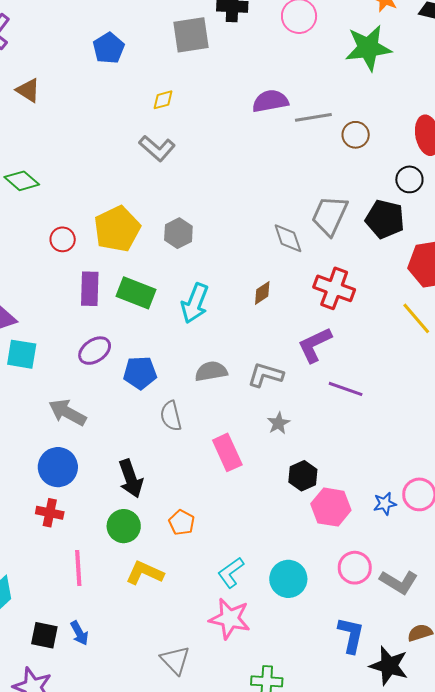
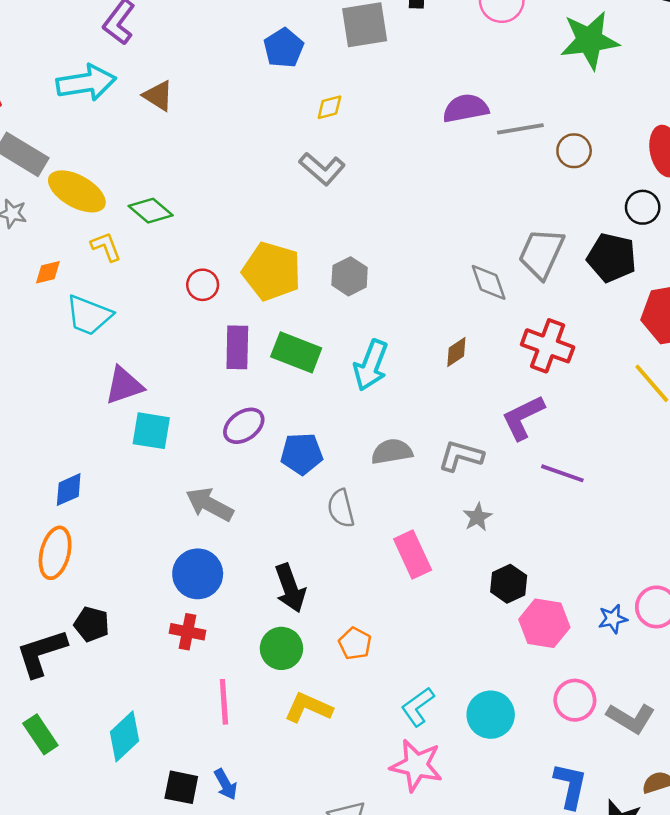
blue pentagon: (109, 48) -> (284, 48), moved
yellow pentagon: (117, 229) -> (272, 271), turned -30

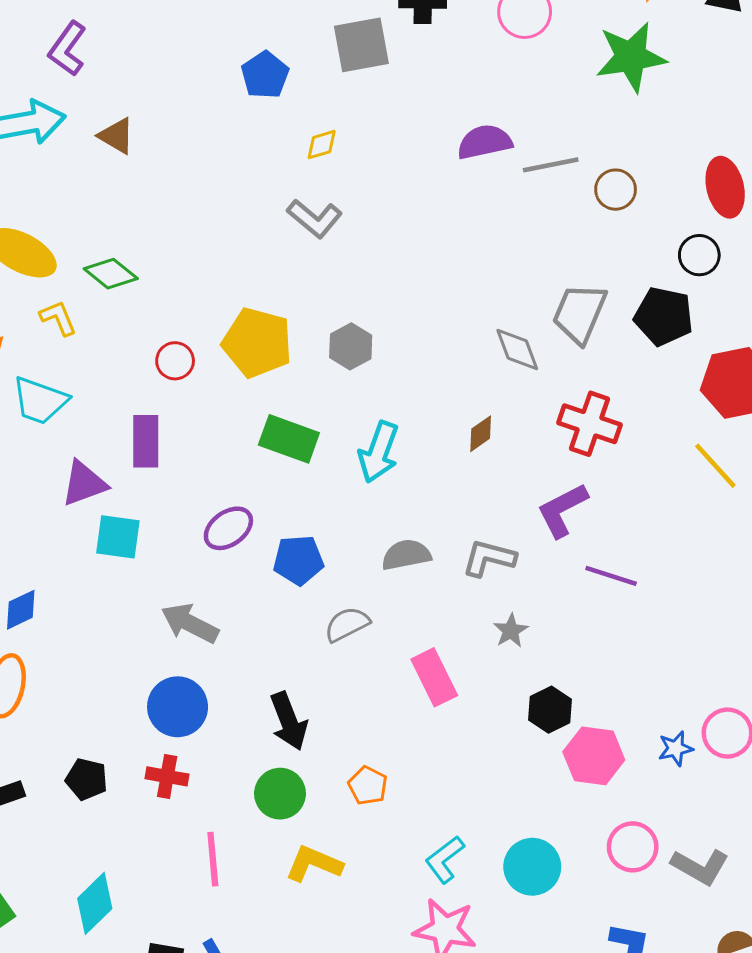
purple rectangle: (237, 347) -> (146, 441), moved
gray semicircle: (341, 508) -> (347, 624), turned 78
black pentagon: (92, 624) -> (87, 779), moved

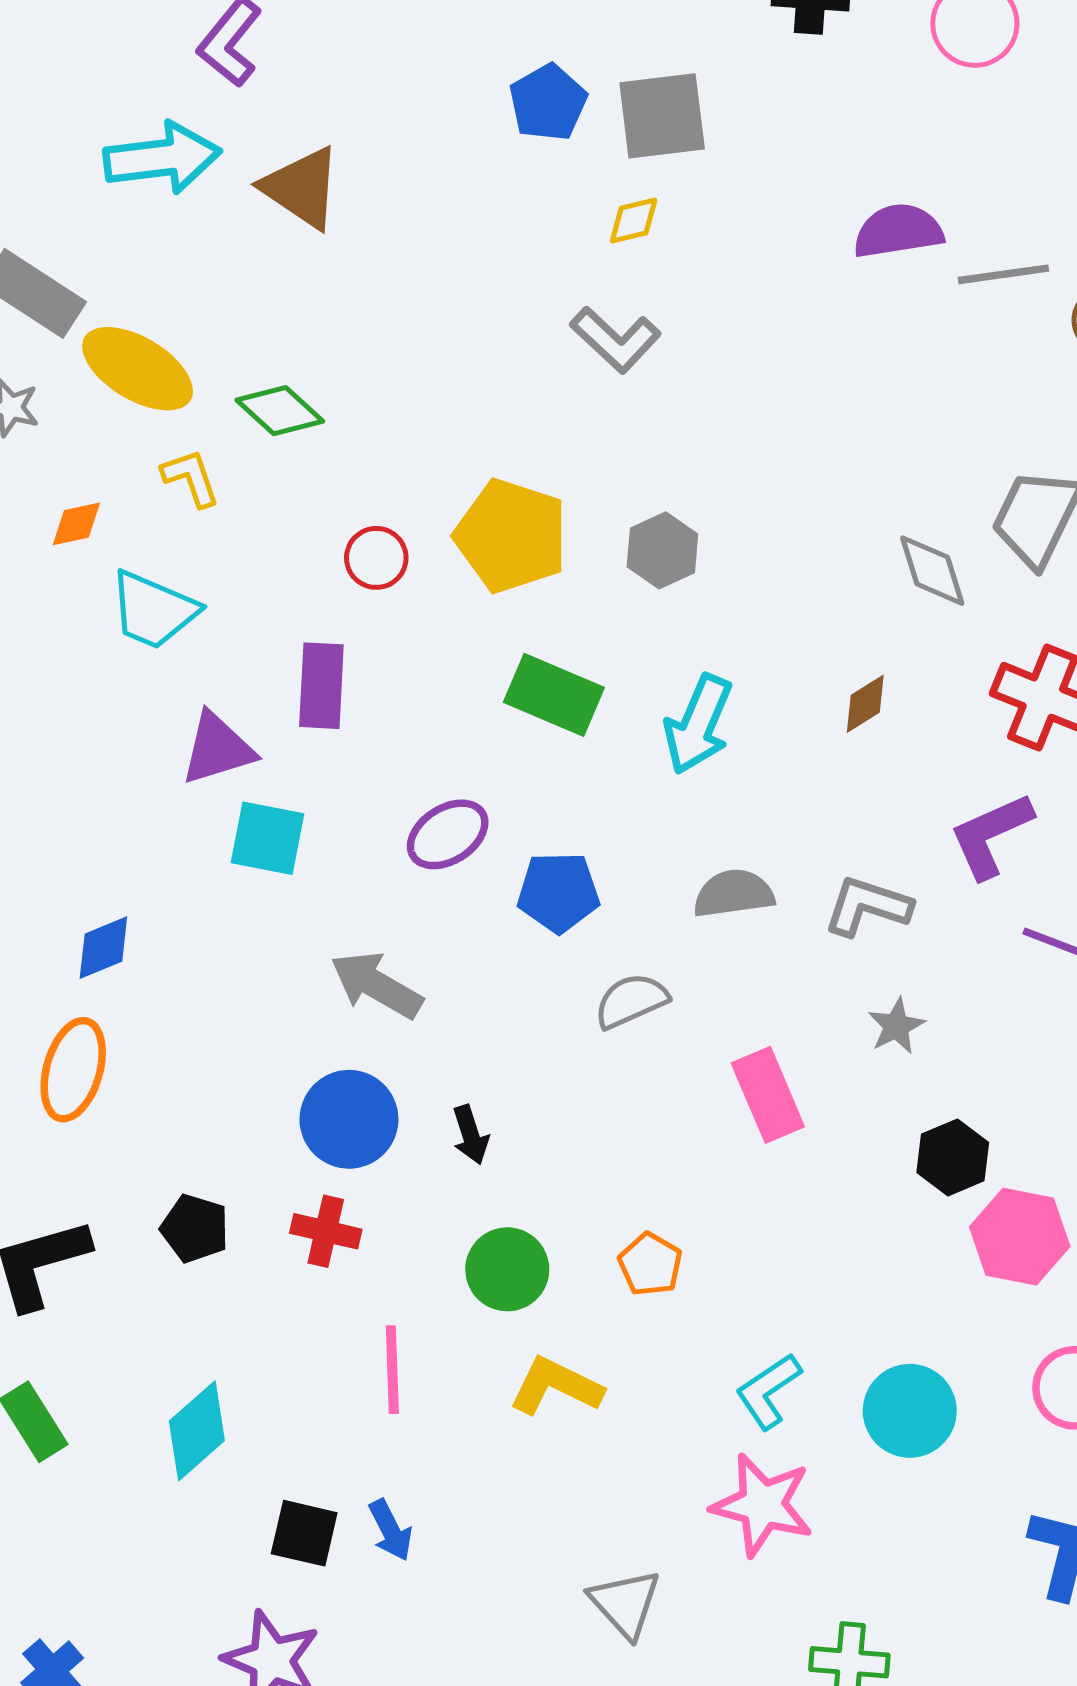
gray square: (361, 45) -> (662, 116), moved
brown triangle: (116, 136) -> (302, 188), size x1.4
black arrow: (289, 721) -> (470, 1135), moved, size x0.6

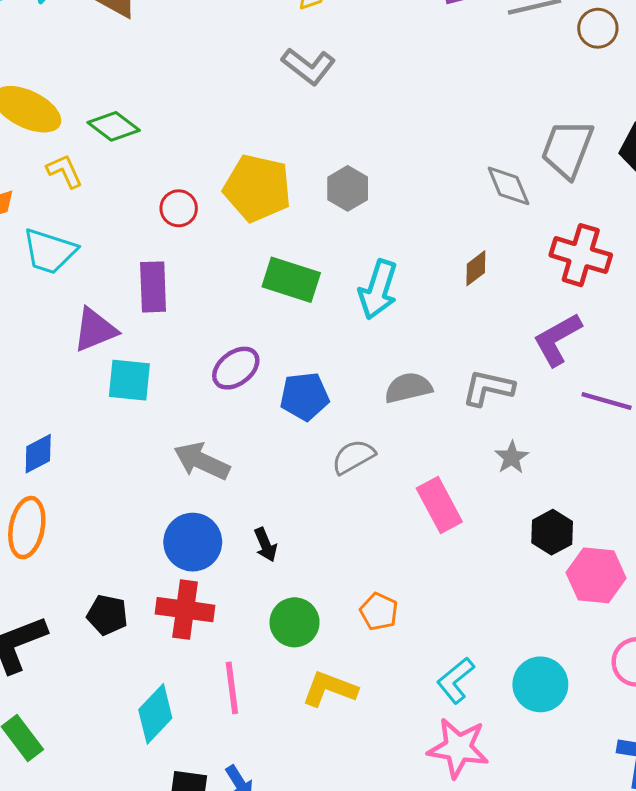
red cross: (326, 1231) -> (185, 610), size x1.4
cyan diamond: (197, 1431) -> (155, 714), moved

